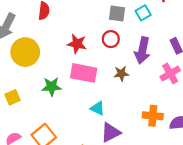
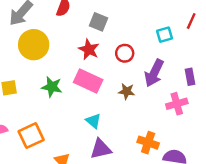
gray square: (117, 14) -> (99, 22), moved

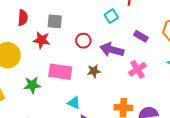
red star: (89, 49) -> (42, 40), moved
purple arrow: (154, 73) -> (112, 50), turned 95
purple rectangle: (190, 77) -> (141, 36), moved, turned -32

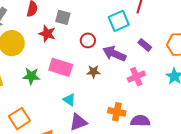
cyan square: (111, 16) -> (119, 21), size x1.5

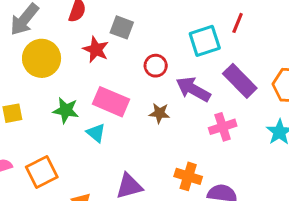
purple rectangle: (145, 45) -> (240, 81), size x1.6
cyan triangle: (69, 100) -> (96, 133), moved

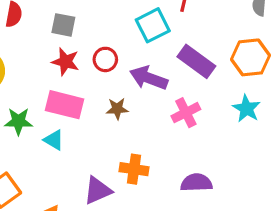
red star: (96, 49) -> (65, 62), moved
orange cross: (188, 176) -> (134, 169), moved

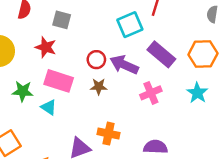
red circle: (105, 59) -> (96, 60), moved
red star: (65, 62) -> (46, 47), moved

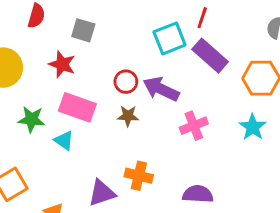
purple rectangle: (161, 54) -> (210, 56), moved

